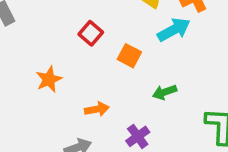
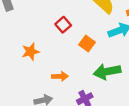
green arrow: (165, 92) -> (107, 72), size x1.6

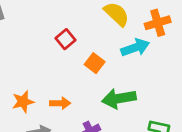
orange star: (30, 52) -> (23, 102), moved

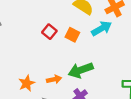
orange square: (95, 63) -> (72, 35), moved
green arrow: (119, 98) -> (81, 70), moved

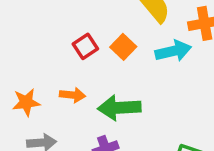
red square: (49, 32) -> (85, 46), moved
orange arrow: (54, 79) -> (72, 95), moved

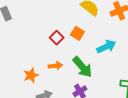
cyan arrow: (173, 51) -> (106, 47), moved
green arrow: (119, 108) -> (82, 67), turned -115

